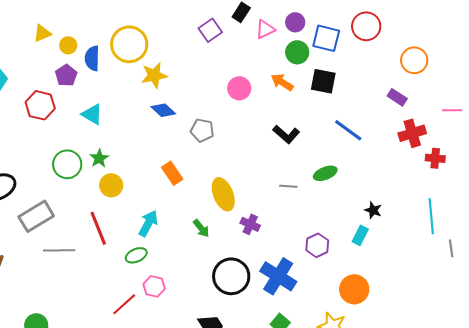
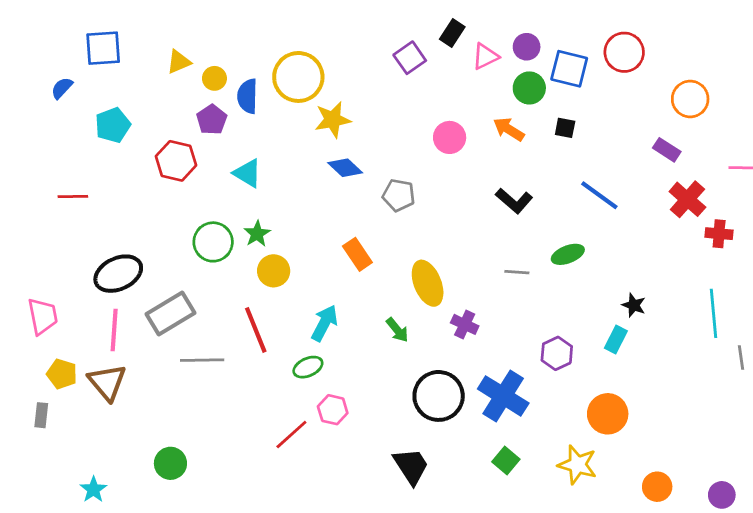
black square: (323, 81) -> (565, 128), size x0.6
red cross: (412, 133) -> (687, 199), turned -32

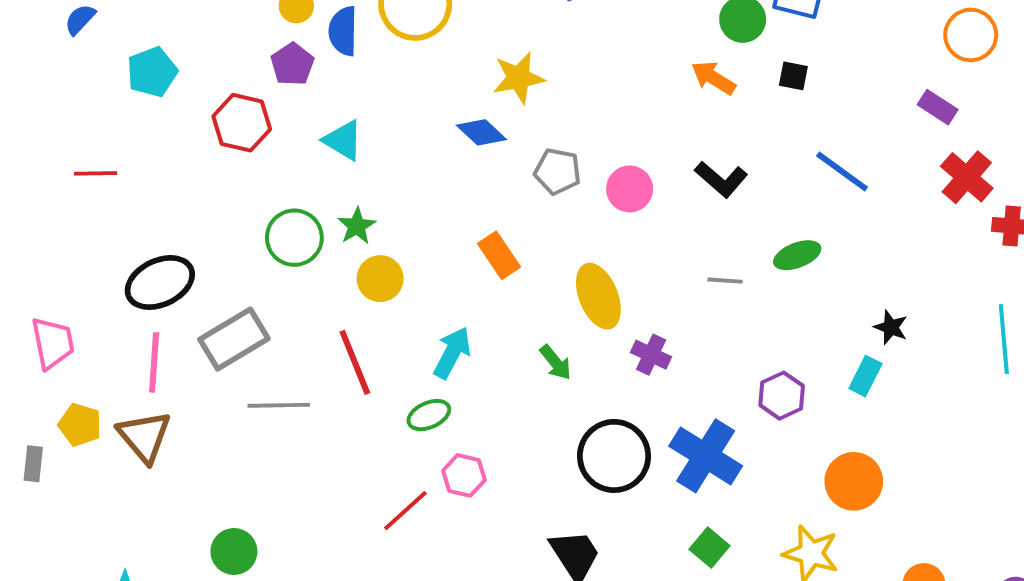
yellow star: (333, 120) -> (519, 78), moved
pink circle: (450, 137) -> (630, 189), moved
gray rectangle: (41, 415) -> (33, 464), moved

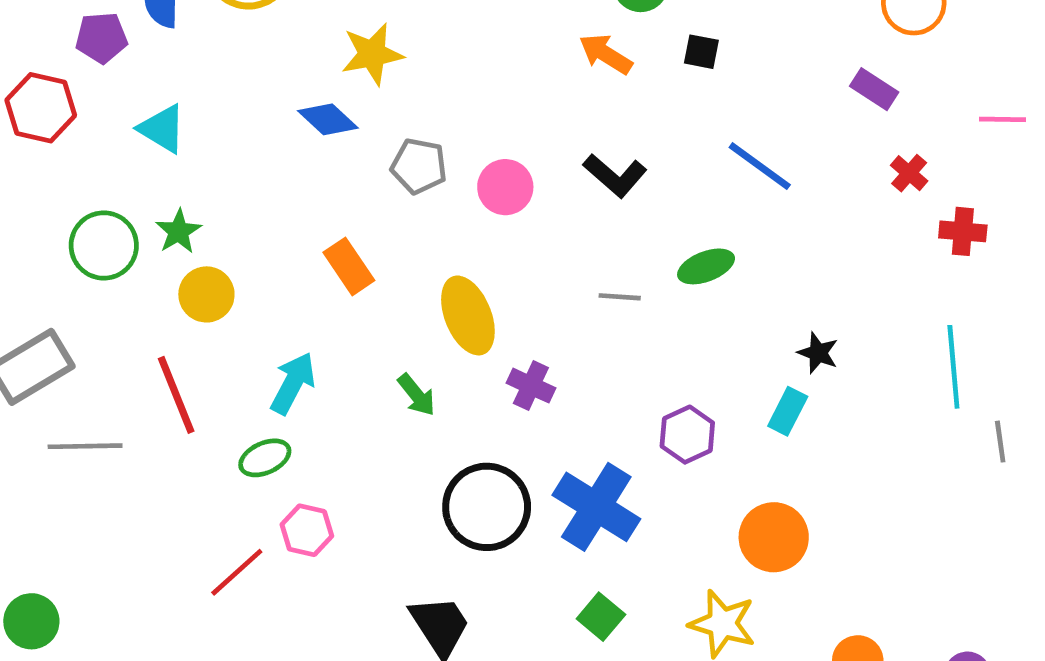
purple pentagon: (292, 64) -> (101, 38), turned 30
red cross: (967, 177) -> (909, 173), size x0.6

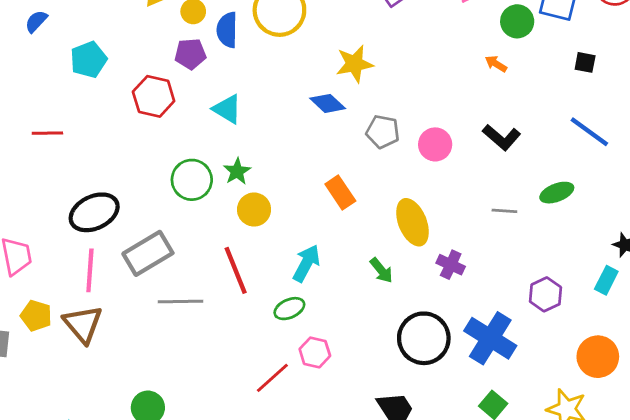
black square: (701, 52) -> (585, 62), moved
orange arrow: (606, 54) -> (496, 64), size x0.7

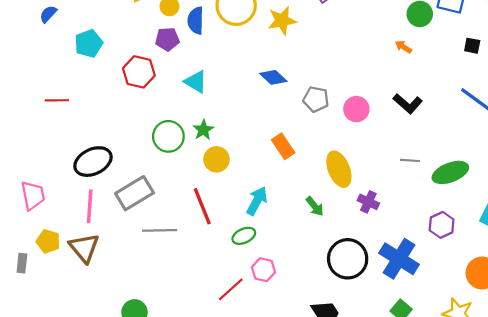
yellow star: (354, 64) -> (282, 21), moved
green ellipse: (557, 193) -> (450, 172), moved, size x1.4

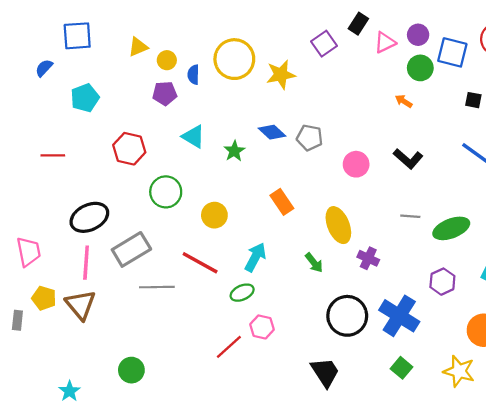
blue semicircle: (196, 21) -> (193, 75), size x0.7
red hexagon: (139, 72) -> (129, 149), moved
gray pentagon: (316, 99) -> (310, 138), moved
green star: (203, 130) -> (234, 151), moved
red line: (202, 206) -> (200, 263), turned -39

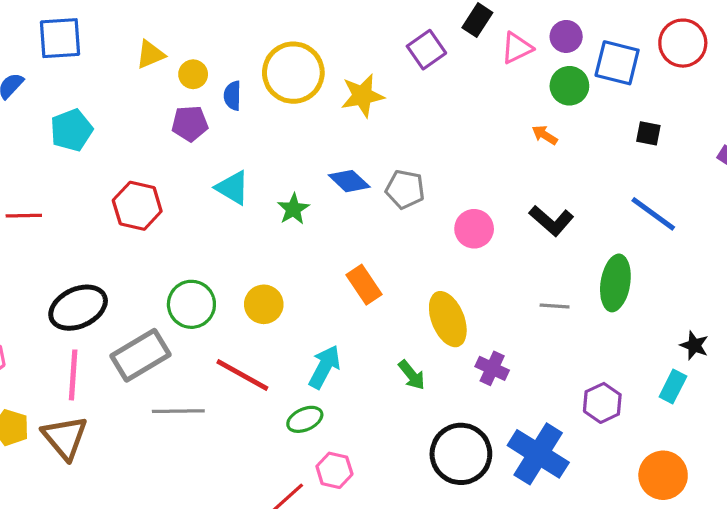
green circle: (166, 192) -> (191, 304), moved
green ellipse: (451, 228) -> (615, 283), moved, turned -60

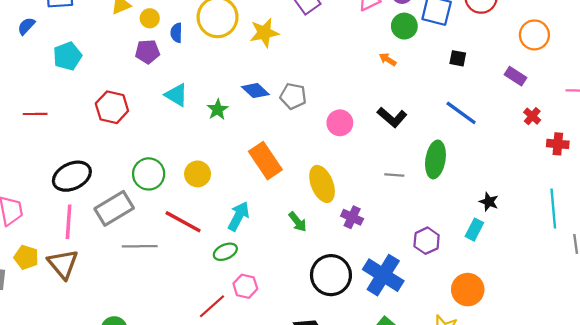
orange rectangle: (364, 285) -> (265, 161), size x1.4

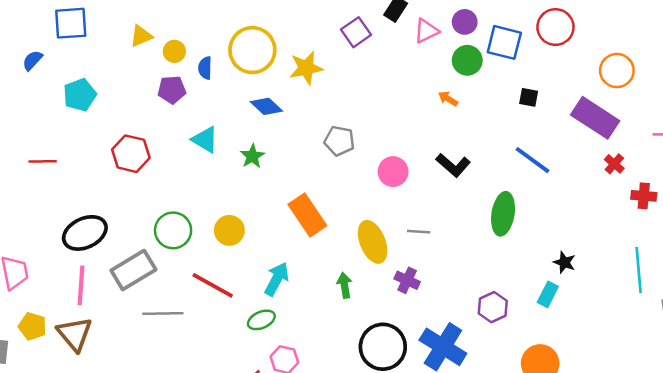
purple rectangle: (516, 76) -> (595, 118), size x1.8
blue diamond: (255, 91) -> (266, 106), moved
gray line: (394, 175) -> (419, 232), moved
green arrow: (298, 222) -> (344, 285), turned -150

